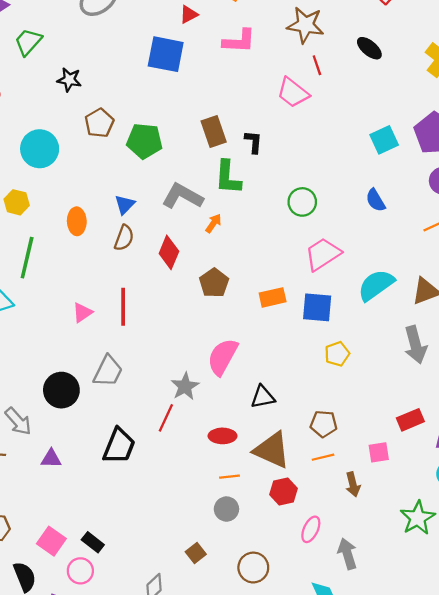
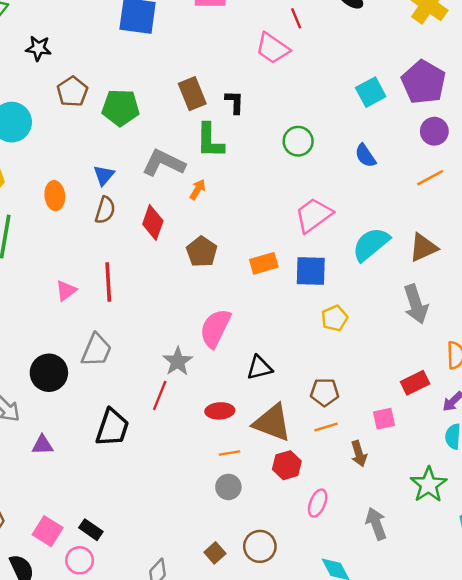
green circle: (302, 202) -> (298, 141), moved
brown square: (196, 553) -> (215, 553), moved
gray arrow: (347, 554) -> (376, 524), moved

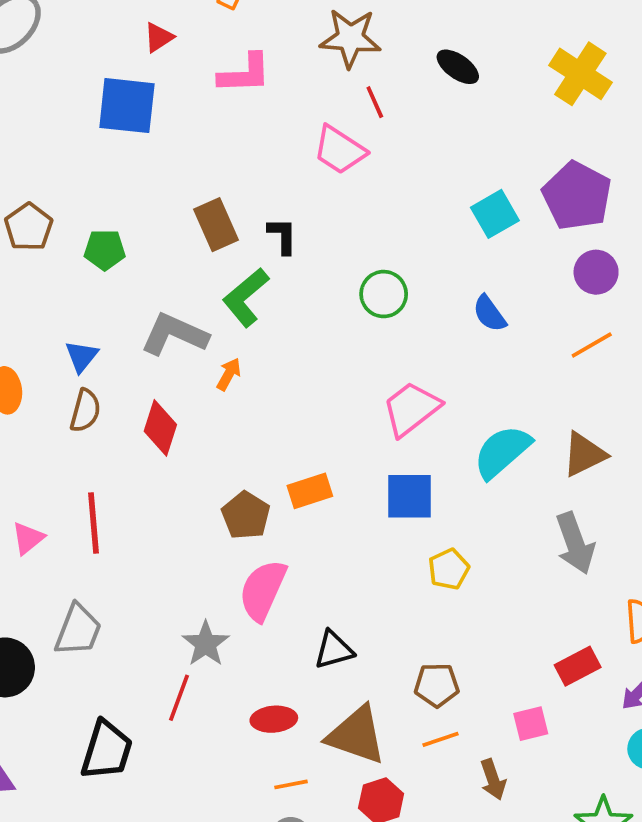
green pentagon: (121, 108) -> (105, 250), size x0.7
green L-shape: (210, 141) -> (246, 297), turned 51
brown pentagon: (202, 252) -> (246, 515), moved
orange rectangle: (264, 263) -> (310, 491), moved

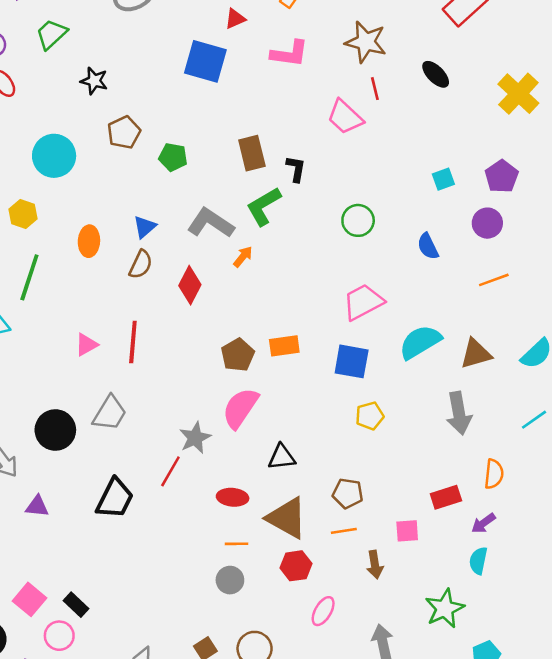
purple pentagon: (577, 196) -> (502, 176), size x0.7
cyan square: (495, 214) -> (443, 179), size x0.7
purple circle: (596, 272) -> (487, 223), moved

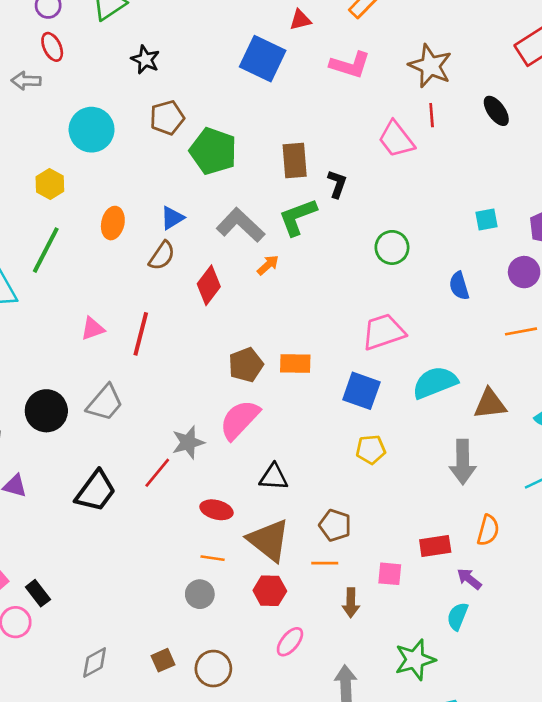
green pentagon: (173, 157) -> (213, 151), size x1.6
purple arrow: (483, 523) -> (469, 579), turned 65

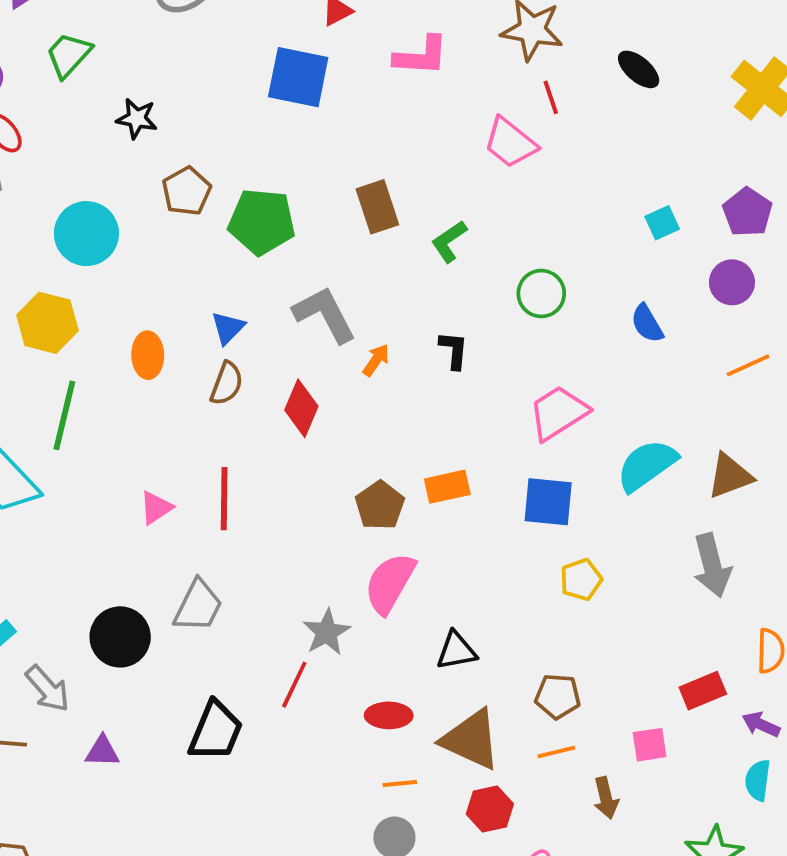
yellow hexagon: (50, 184) -> (47, 323), size x1.4
black L-shape: (337, 184) -> (454, 350), moved
green L-shape: (298, 217) -> (449, 241), moved, size x0.7
gray L-shape: (240, 225) -> (325, 314), turned 33

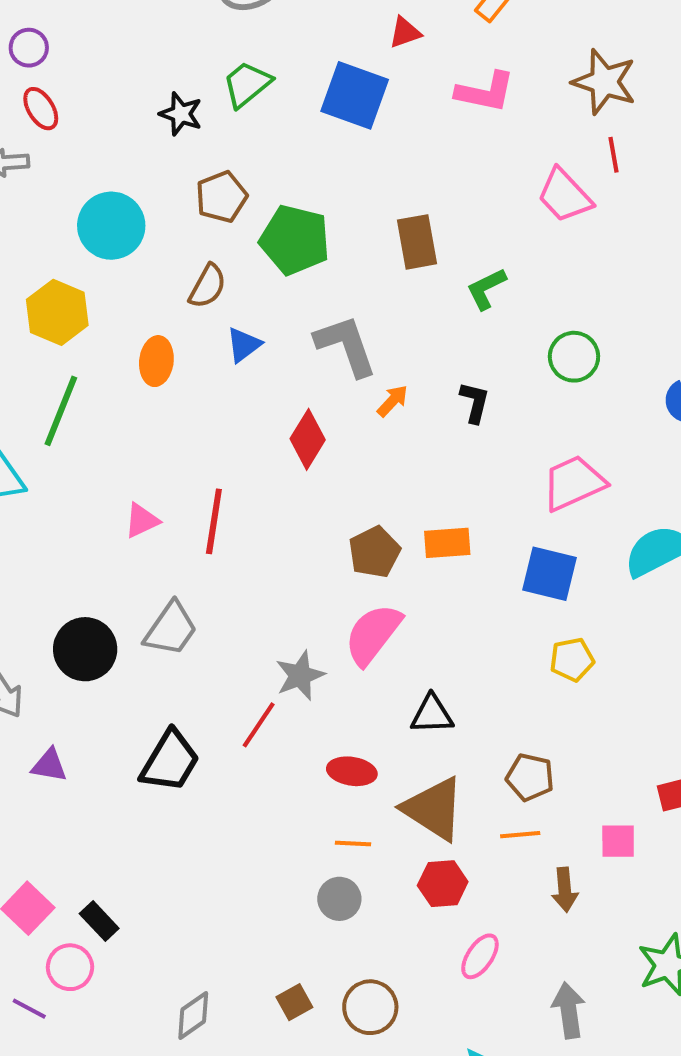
green trapezoid: (69, 55) -> (247, 84), moved
brown semicircle: (227, 383) -> (208, 286), moved

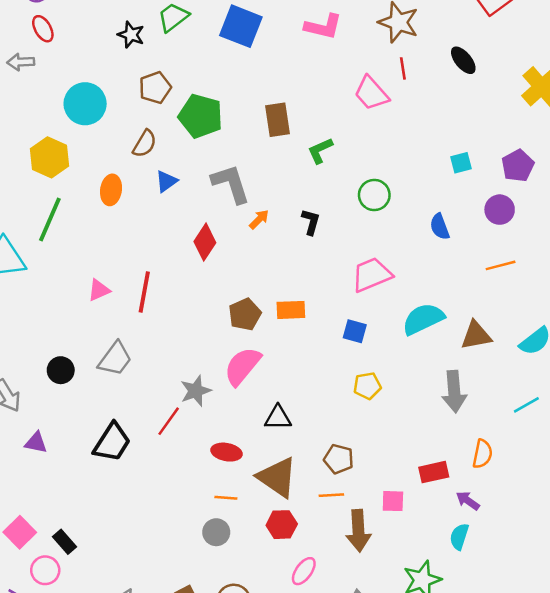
blue square: (550, 574) -> (355, 331), size x0.7
black circle: (85, 649) -> (61, 370), size x0.7
brown arrow: (565, 890) -> (358, 531), size x1.5

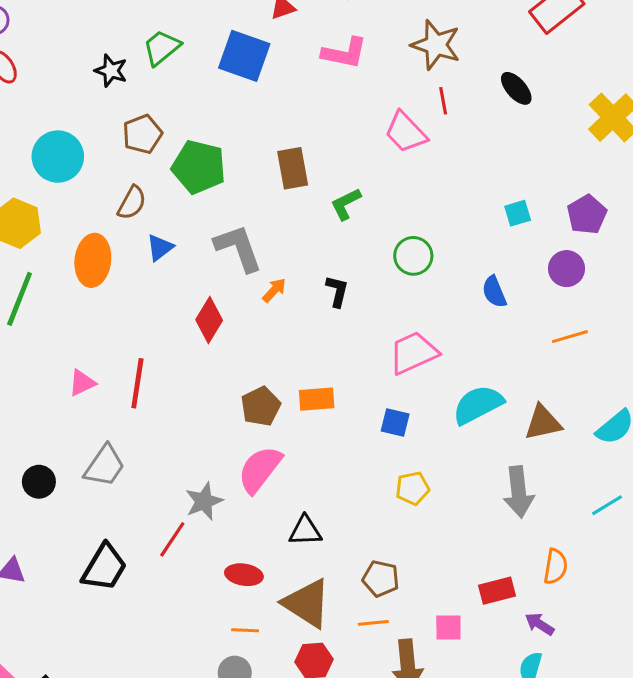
orange ellipse: (111, 190) -> (93, 260), size x1.4

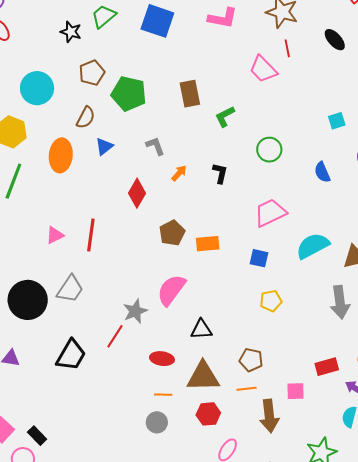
gray L-shape: (238, 248) -> (155, 146), size x0.6
brown pentagon: (261, 406) -> (172, 233), moved
black circle: (39, 482) -> (28, 300), size x1.8
brown triangle: (307, 603) -> (203, 377), turned -33

